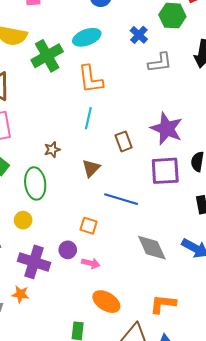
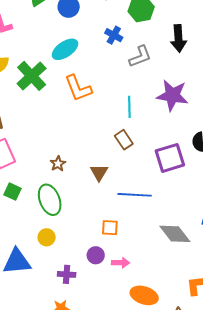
cyan line: (88, 118) -> (129, 107), moved
purple star: (167, 129) -> (172, 95), moved
purple cross: (34, 262) -> (67, 274), size x0.6

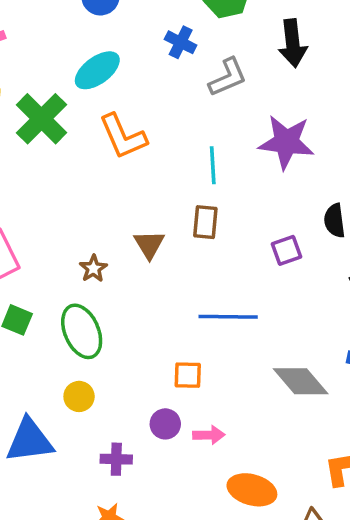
brown rectangle: (124, 140) -> (205, 222), turned 42
purple square: (170, 158) -> (287, 250), size x0.6
brown triangle: (99, 172) -> (149, 244), moved

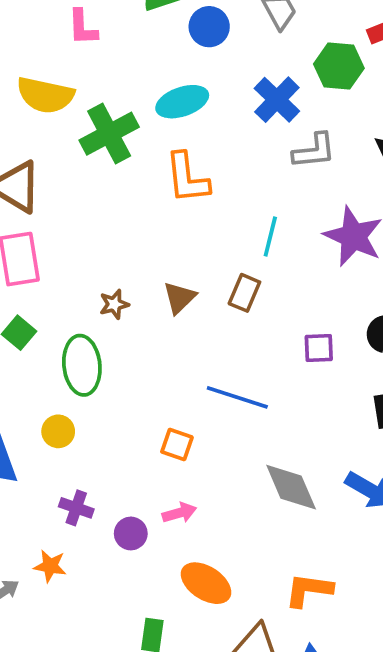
blue cross: (181, 42) -> (277, 100), size x1.4
purple circle: (165, 424) -> (131, 533), moved
pink arrow: (209, 435) -> (179, 513), turned -32

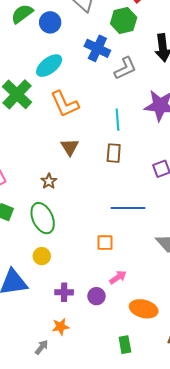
brown triangle: (179, 298) -> (70, 147), moved

